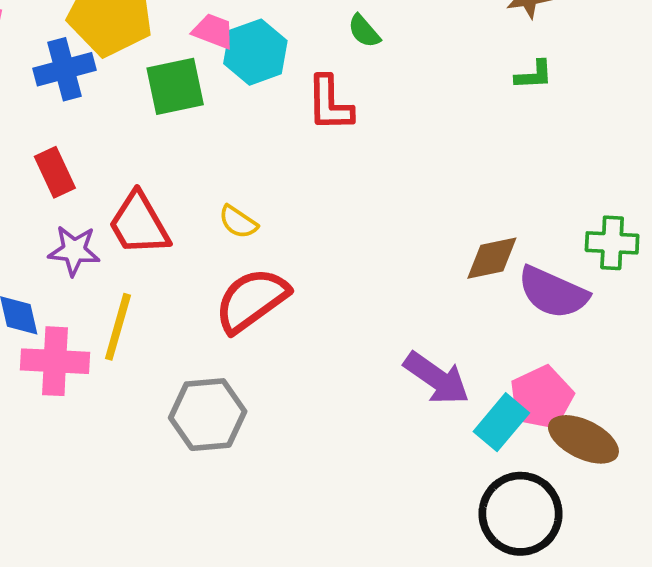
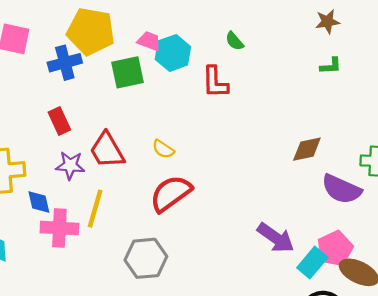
brown diamond: (492, 258) -> (307, 149), moved

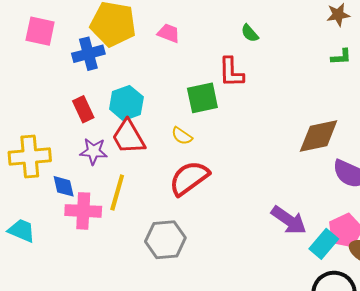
cyan hexagon: (173, 53) -> (126, 103), moved
green square: (128, 72) -> (202, 98), moved
brown diamond: (307, 149) -> (319, 136), size x1.4

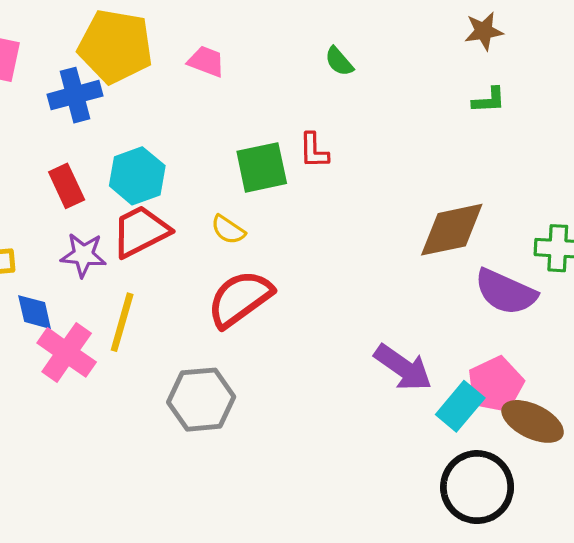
red L-shape: (231, 72) -> (314, 151), moved, size x0.7
red trapezoid: (128, 137) -> (141, 231), turned 93
pink cross: (83, 211) -> (67, 352), turned 32

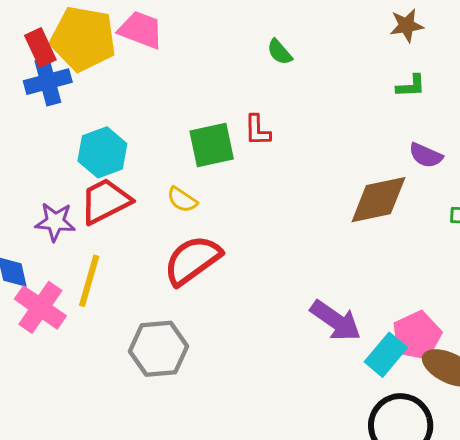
pink trapezoid: (206, 61) -> (141, 30), moved, size x1.4
red rectangle: (67, 186) -> (40, 48), moved
purple semicircle: (506, 292) -> (426, 155), moved, size x0.6

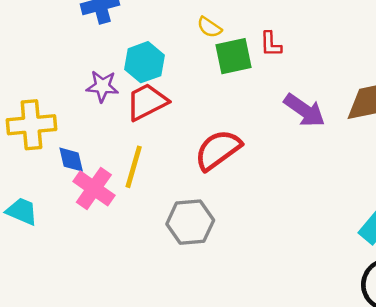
yellow semicircle: (182, 200) -> (209, 27), moved
purple star: (55, 222) -> (102, 86), moved
purple arrow: (336, 321) -> (304, 110), moved

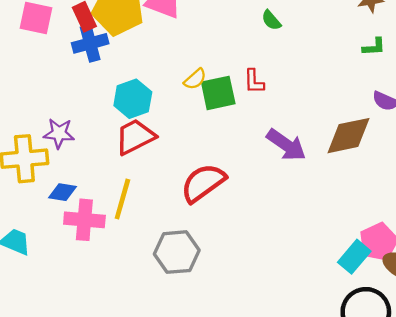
yellow semicircle: (209, 27) -> (195, 79), moved, turned -75
purple star: (102, 86) -> (59, 133), moved
blue diamond: (71, 160) -> (62, 192), turned -68
pink cross: (94, 188) -> (84, 220), turned -30

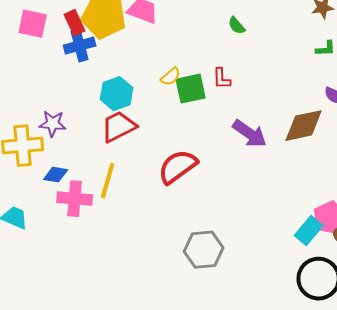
gray hexagon: (177, 252) -> (204, 250), moved

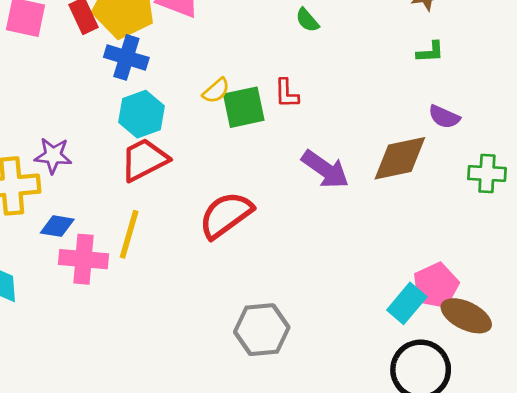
blue cross: (80, 46) -> (126, 57), moved, turned 32

